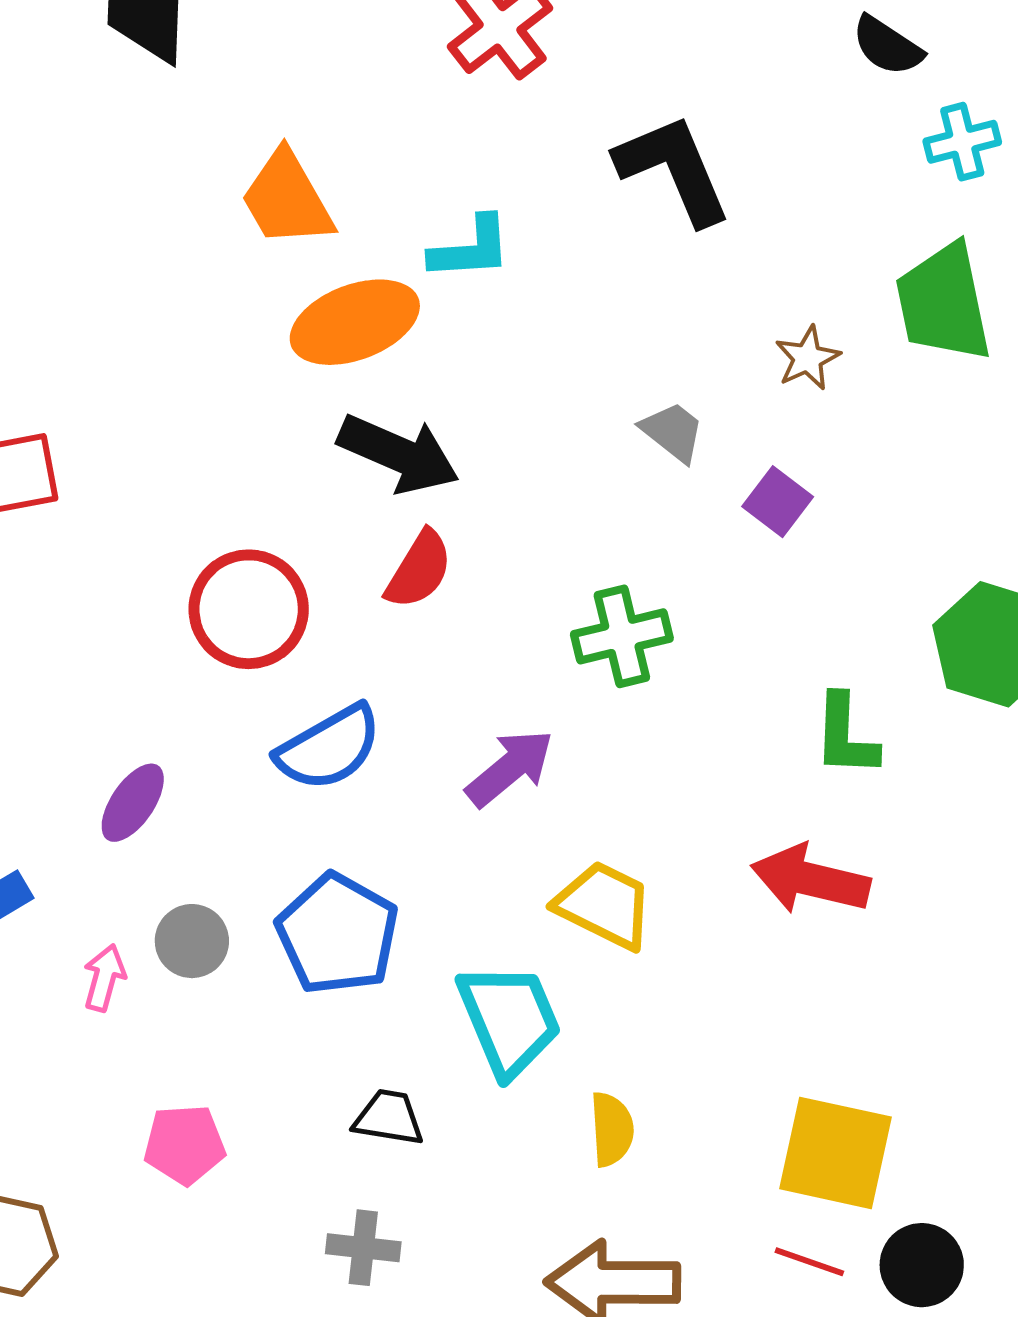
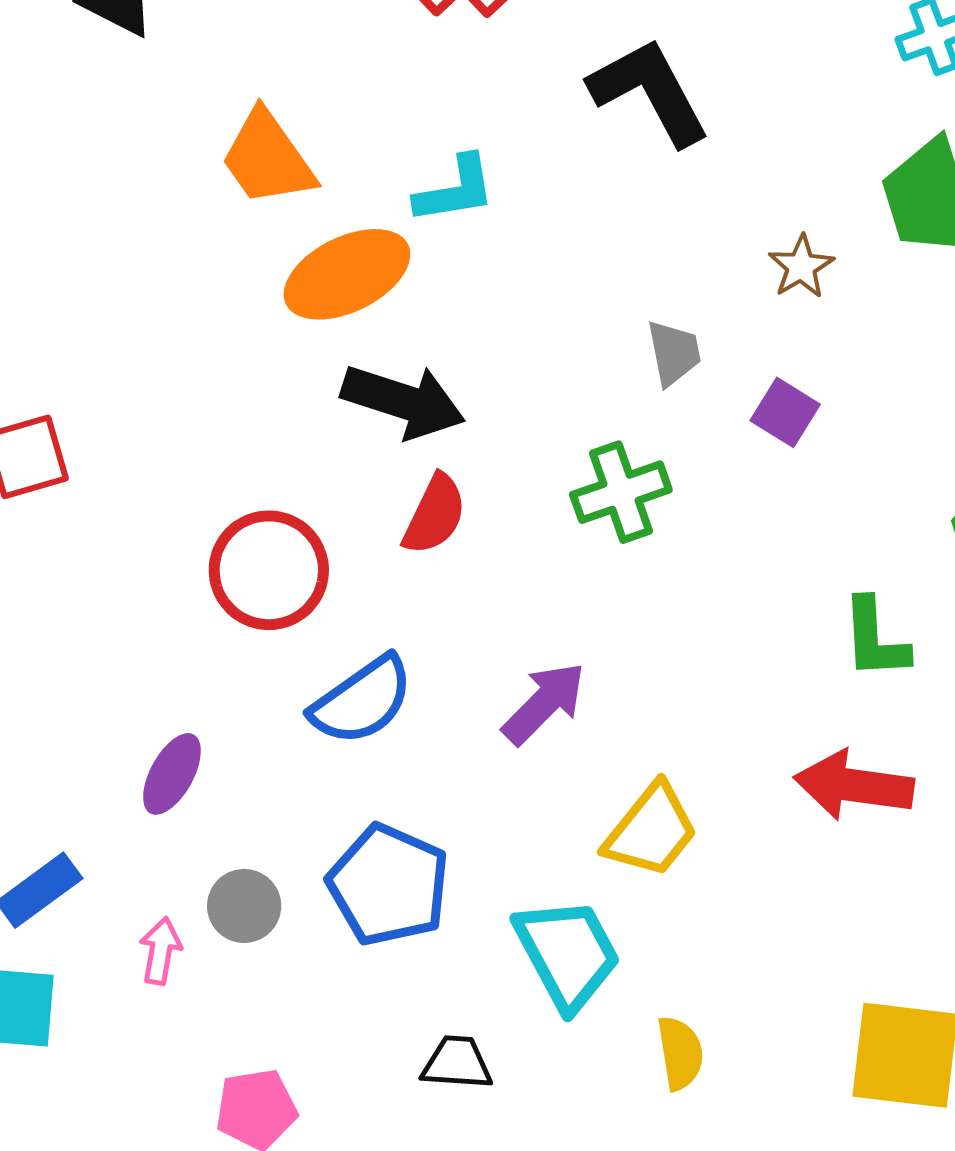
gray trapezoid: (673, 432) -> (674, 353), turned 46
green cross: (622, 636) -> (621, 492), moved
yellow trapezoid: (604, 905) -> (651, 831), turned 108

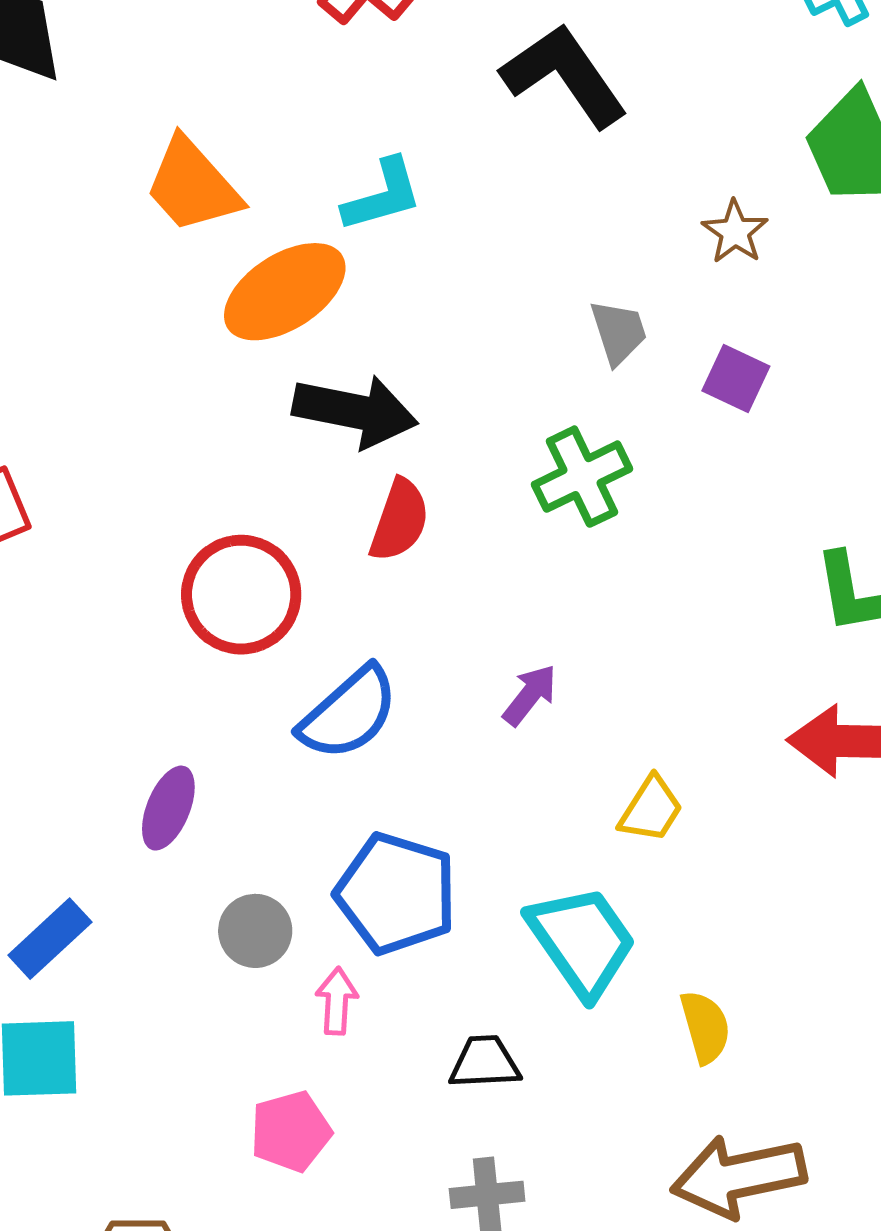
purple arrow: (544, 703) -> (530, 695), size x0.7
yellow trapezoid: (651, 831) -> (651, 809), size x0.7
pink arrow: (160, 951) -> (337, 1001), moved

